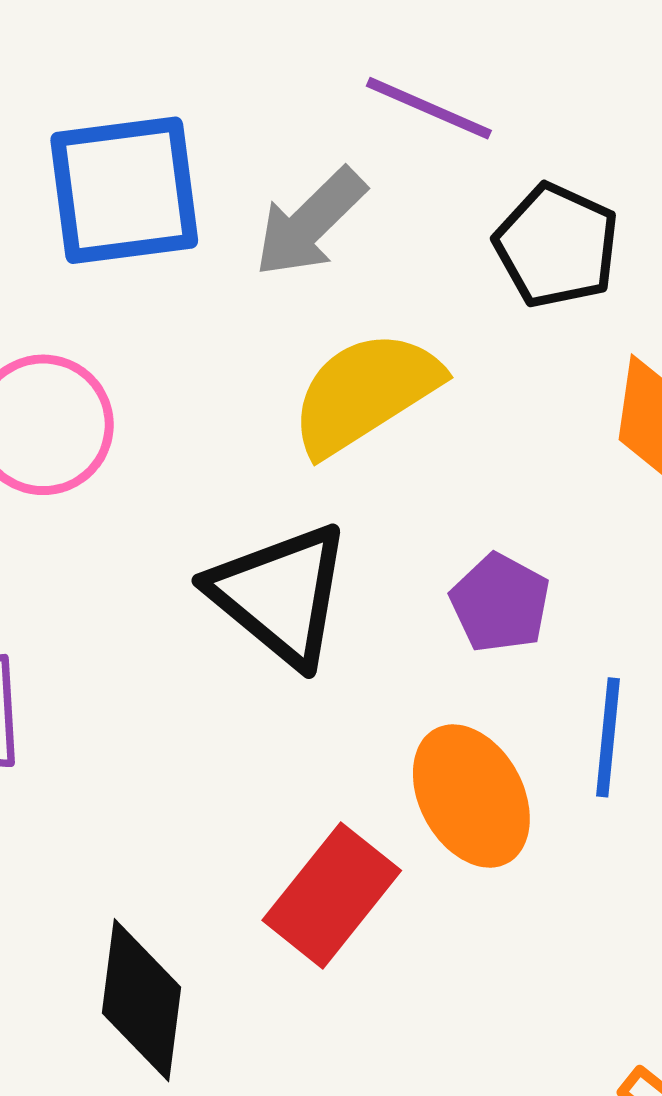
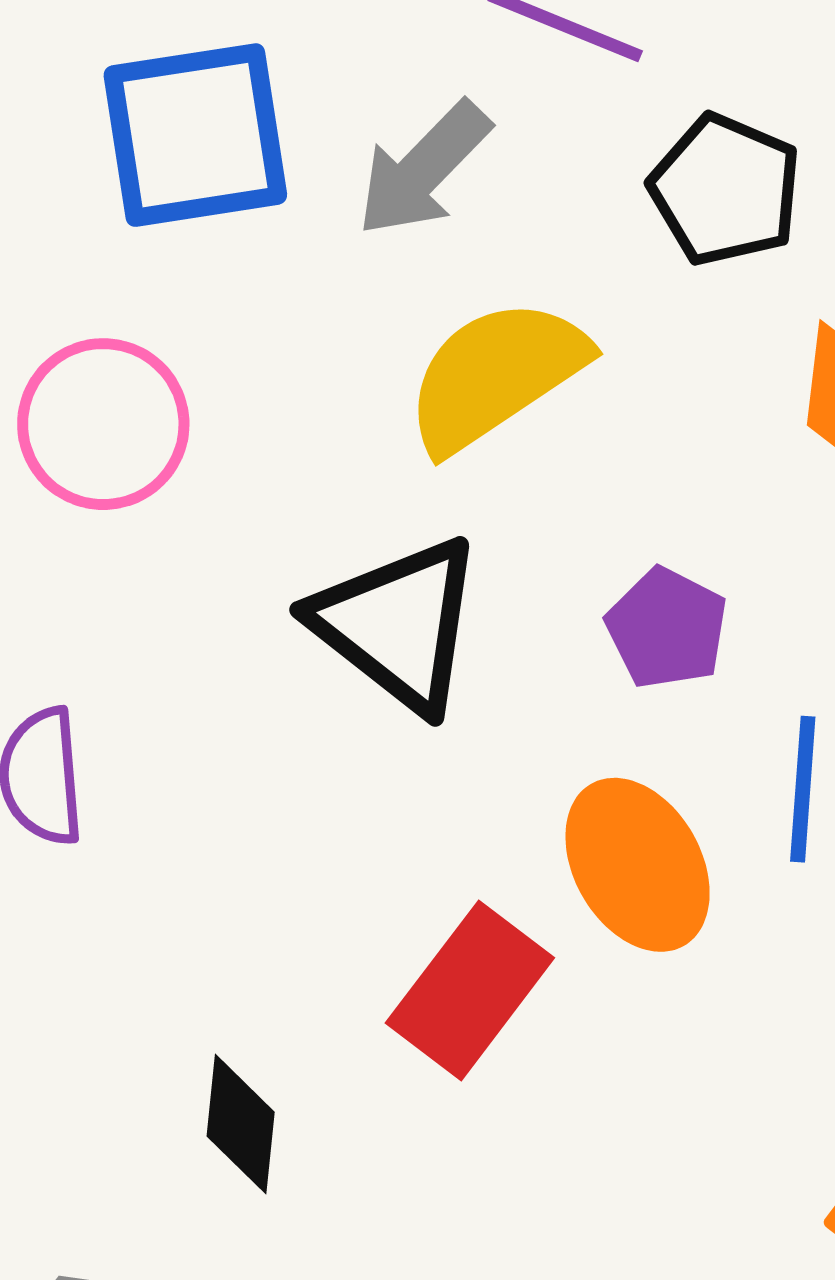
black diamond: (142, 1000) -> (241, 1124), size x0.7

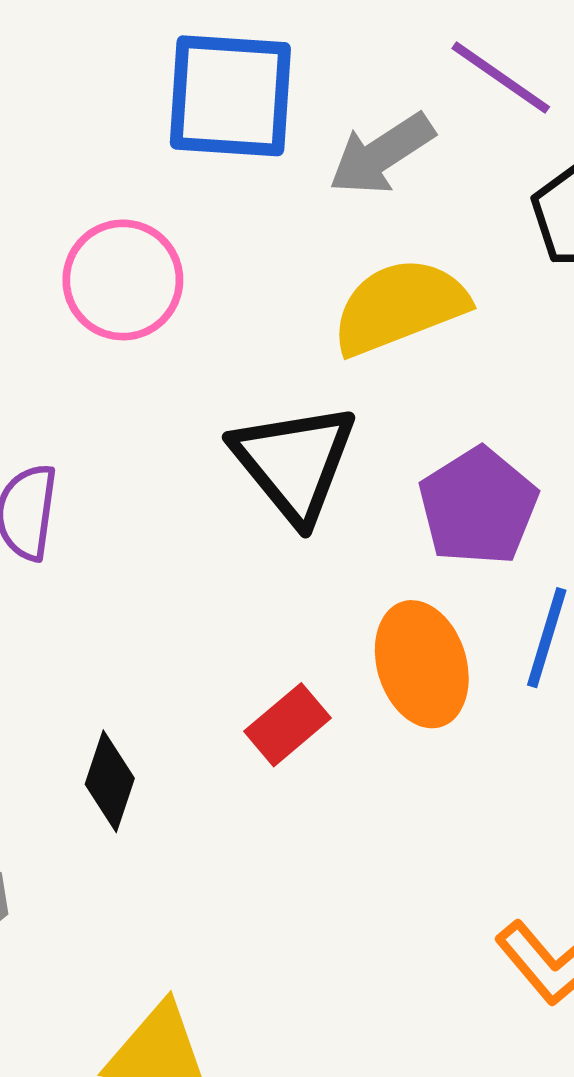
purple pentagon: (667, 628) -> (478, 506), size x1.4
red rectangle: (470, 990) -> (288, 725), size x0.7

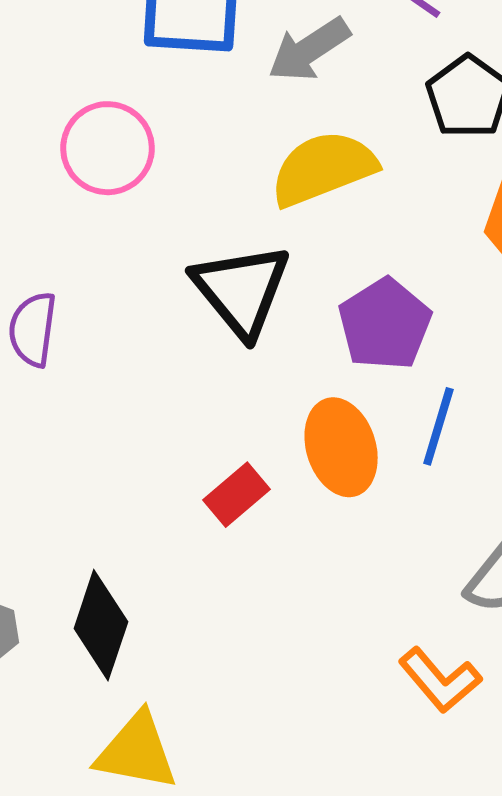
black diamond: (110, 781) -> (101, 625), moved, size x1.4

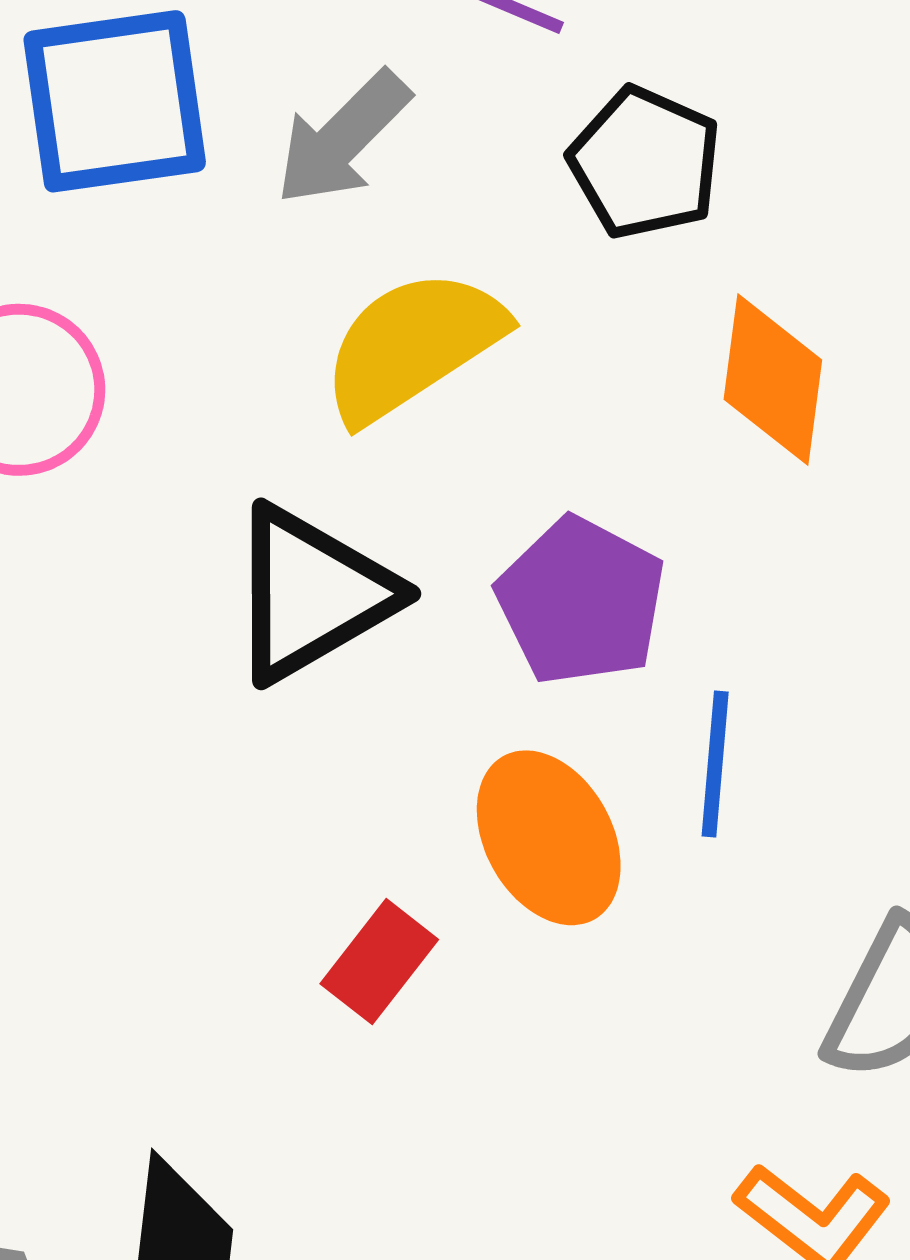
black triangle: (241, 290) -> (311, 594), turned 51

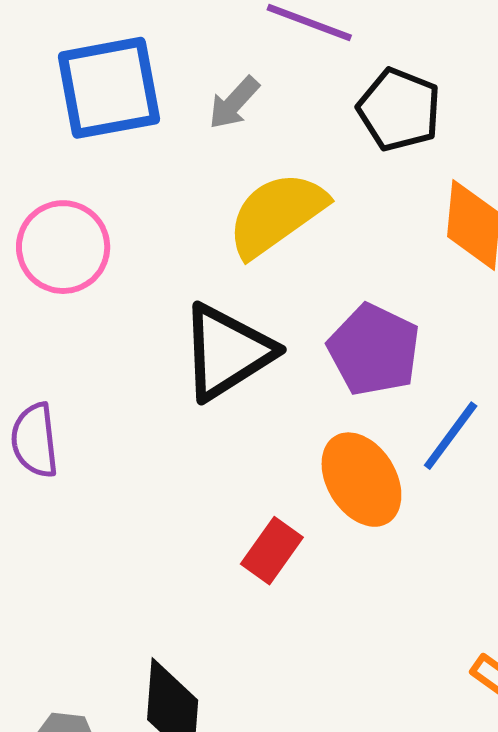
gray arrow: (343, 138) -> (234, 103), size x0.7
blue line: (715, 764) -> (451, 436), turned 34

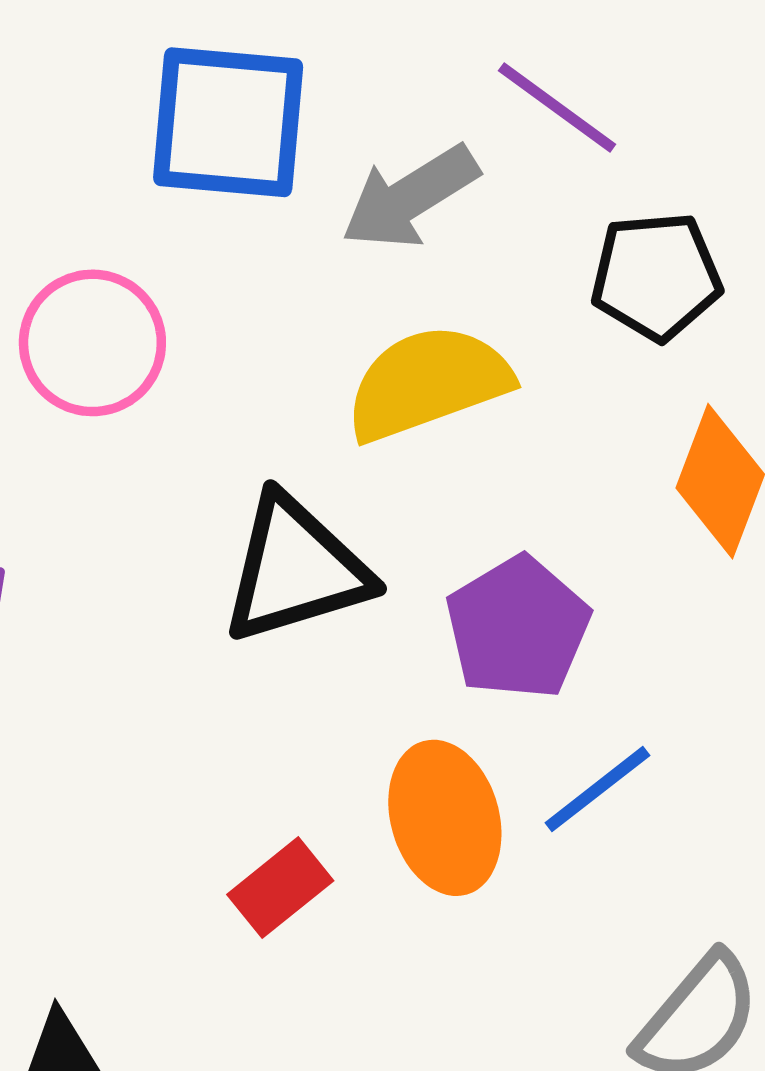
gray arrow: (234, 103) -> (410, 197), size x1.5
black pentagon: (399, 110) -> (656, 276), turned 30

